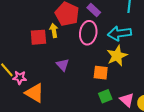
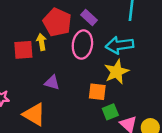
purple triangle: (63, 65) -> (52, 83), turned -32
orange triangle: (35, 93) -> (34, 114), moved
green square: (105, 96) -> (110, 112), moved

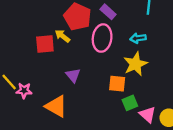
yellow arrow: (42, 42) -> (62, 36), turned -42
cyan arrow: (120, 45) -> (138, 38), size x0.6
purple triangle: (52, 83) -> (73, 75), turned 35

